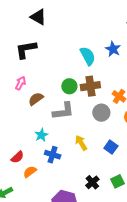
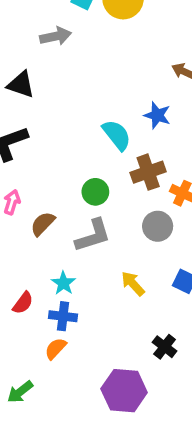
brown cross: (90, 86) -> (148, 172), moved
blue cross: (53, 155) -> (63, 316), moved
red semicircle: (17, 157) -> (23, 303), moved

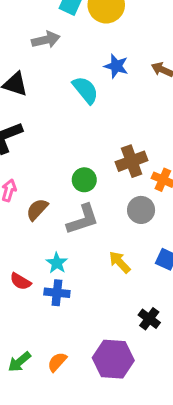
blue star: (157, 115) -> (116, 66), moved
cyan semicircle: (117, 135) -> (85, 90), moved
red semicircle: (23, 303) -> (20, 281), turned 85
orange semicircle: (55, 349) -> (57, 362), moved

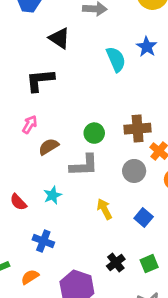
blue cross: (57, 293) -> (43, 241), moved

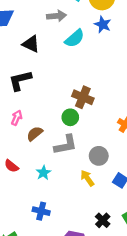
blue star: (147, 47) -> (103, 24), moved
cyan semicircle: (116, 59) -> (75, 38), moved, turned 80
brown cross: (138, 129) -> (83, 97), moved, turned 35
gray circle: (134, 171) -> (99, 156), moved
red semicircle: (18, 202) -> (11, 166), moved

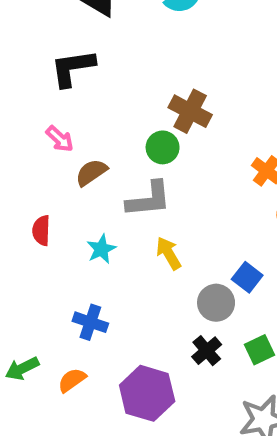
pink arrow: (17, 118) -> (60, 139), turned 104
gray circle: (99, 156) -> (216, 303), moved
red semicircle: (11, 166) -> (41, 231), turned 48
yellow arrow: (87, 178) -> (169, 253), moved

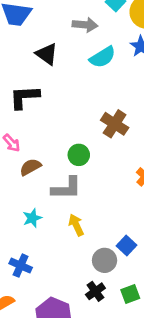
brown cross: (190, 111) -> (115, 124), moved

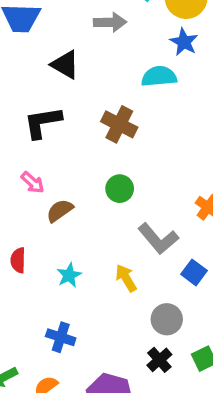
cyan semicircle: (103, 57) -> (159, 76), moved, turned -148
brown cross: (115, 124) -> (119, 124), moved
gray L-shape: (67, 188) -> (158, 239), moved, turned 56
blue square: (127, 245) -> (194, 272), moved

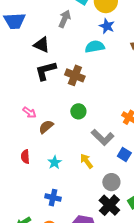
gray arrow: (110, 22) -> (65, 19), turned -60
black L-shape: (43, 122) -> (46, 71), moved
black cross: (159, 360) -> (109, 205), size x1.5

